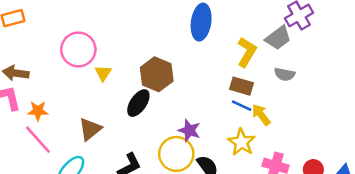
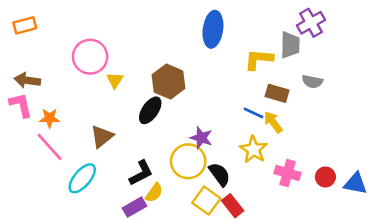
gray trapezoid: (278, 38) -> (290, 45), turned -52
yellow L-shape: (247, 52) -> (259, 59), turned -116
gray semicircle: (285, 74) -> (312, 82), moved
brown rectangle: (242, 86) -> (277, 93), moved

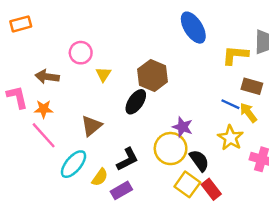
blue ellipse: (213, 29) -> (193, 28), turned -40
pink circle: (90, 57) -> (81, 53), size x0.7
brown arrow: (27, 80) -> (47, 77), moved
yellow semicircle: (154, 193) -> (100, 177), moved

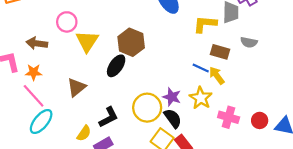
yellow triangle: (103, 74) -> (87, 41), size x1.6
purple star: (183, 127) -> (172, 97), moved
cyan ellipse: (74, 164) -> (41, 122), moved

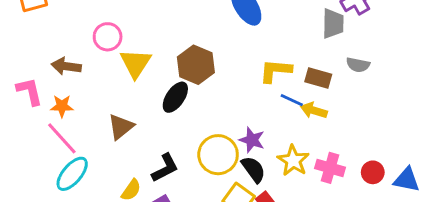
yellow L-shape: (205, 24) -> (276, 71), moved
yellow arrow: (217, 75) -> (314, 110), turned -36
yellow star: (201, 98) -> (293, 161), moved

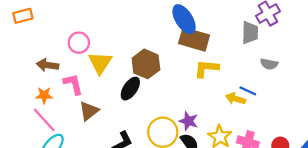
brown rectangle: (318, 78) -> (194, 39), moved, size x1.5
pink L-shape: (29, 91) -> (73, 84), moved
blue line: (292, 100) -> (248, 91), moved

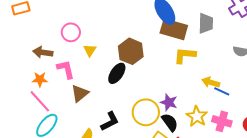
gray trapezoid: (250, 33) -> (206, 23), moved
yellow triangle: (100, 63) -> (90, 50), size x0.6
blue line: (248, 91) -> (222, 91), moved

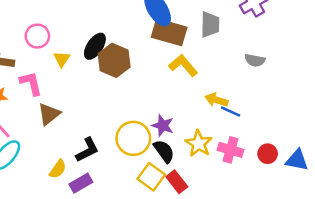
yellow L-shape: (185, 55) -> (183, 65), turned 45
black ellipse: (117, 73) -> (95, 46), moved

